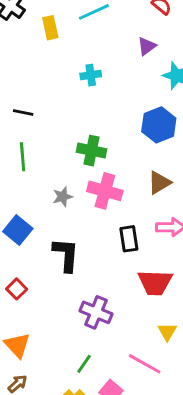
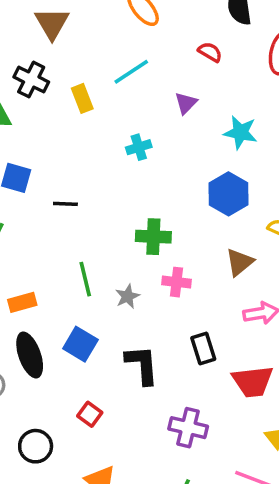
purple triangle: (147, 46) -> (186, 103), moved
green line: (23, 157) -> (85, 279), moved
pink cross: (105, 191) -> (177, 282), size x0.7
black rectangle: (129, 239) -> (203, 349), moved

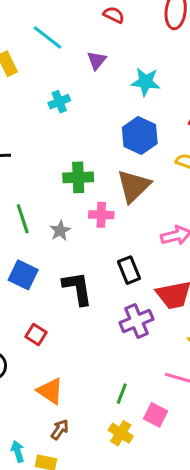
cyan line: (131, 72) -> (47, 37), turned 76
brown triangle: (240, 262) -> (134, 186), moved, size x1.4
purple cross: (188, 428) -> (137, 321), moved, turned -32

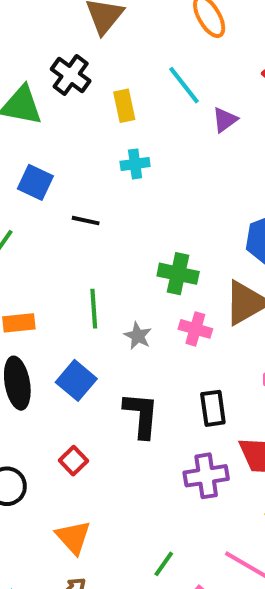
purple triangle: (97, 60) -> (225, 120), moved
cyan cross: (59, 102) -> (135, 164), moved
gray star: (60, 231) -> (138, 336), turned -30

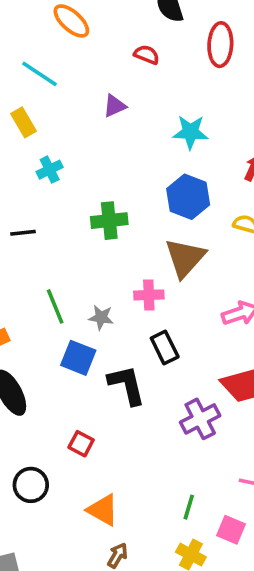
cyan line: (184, 85) -> (40, 74), moved
purple triangle: (225, 120) -> (115, 106), turned 30
green cross: (178, 274) -> (109, 221), moved
blue square: (76, 380) -> (78, 358), moved
black rectangle: (213, 408) -> (165, 348), moved

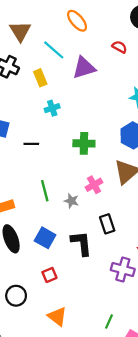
purple triangle: (115, 106) -> (84, 68), moved, size x1.6
pink cross: (149, 295) -> (94, 185), moved, turned -35
blue square: (78, 358) -> (45, 238), moved
purple cross: (200, 419) -> (123, 270), turned 35
red square: (81, 444) -> (49, 275), turned 32

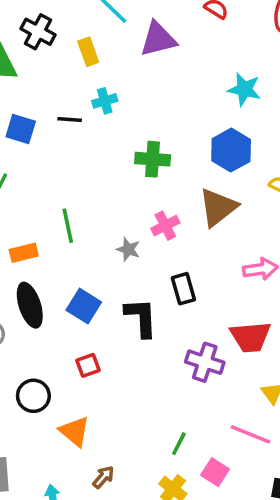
black line: (31, 144) -> (70, 119), moved
green line: (45, 191) -> (68, 226), moved
orange triangle: (57, 316) -> (75, 431), moved

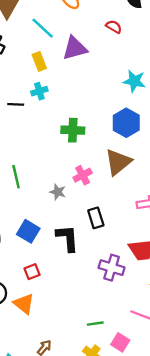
yellow rectangle: (88, 52) -> (39, 61), moved
orange triangle: (75, 431) -> (24, 304), moved
green line: (179, 444) -> (95, 324), turned 56

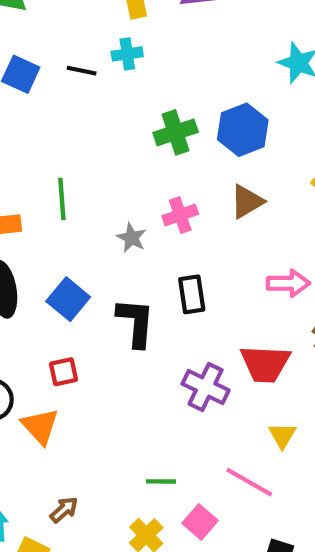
blue hexagon: (126, 123) -> (243, 130), moved
green cross: (73, 130) -> (176, 132), turned -30
brown triangle: (118, 162) -> (247, 202), size x0.7

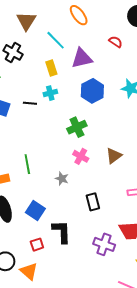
blue hexagon: (243, 130) -> (92, 91), moved
pink cross: (180, 215) -> (81, 156), moved, turned -35
black L-shape: (136, 322) -> (62, 232), moved

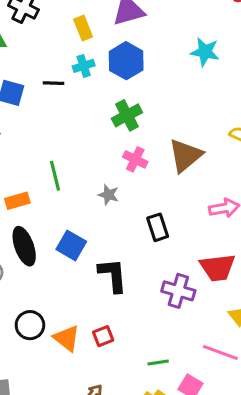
blue hexagon: (92, 91) -> (126, 61), moved
brown triangle: (114, 156) -> (185, 156), size x1.4
red square: (37, 245) -> (103, 336), moved

